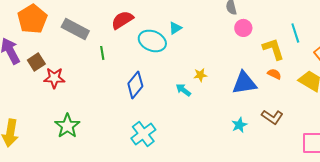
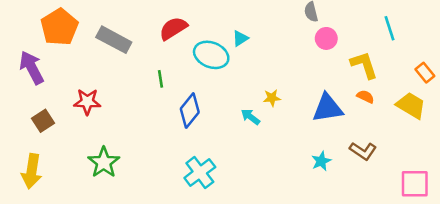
cyan line: (295, 33) -> (389, 28), moved
green line: (102, 53) -> (161, 79), moved
brown square: (36, 62) -> (43, 121), moved

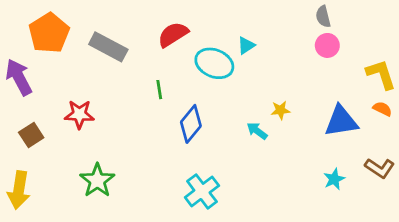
pink circle: (326, 38) -> (327, 45), moved

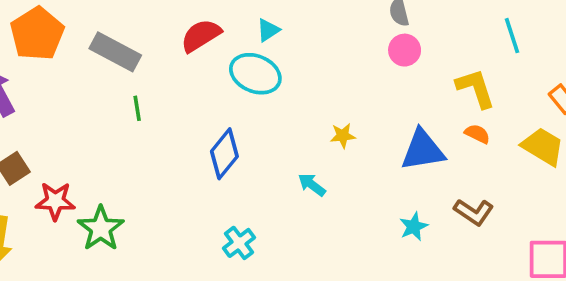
cyan triangle: (246, 45) -> (268, 30), moved
green line: (159, 90) -> (137, 108), moved
red star: (79, 114) -> (55, 201), moved
cyan arrow: (257, 131) -> (312, 185), moved
cyan cross: (202, 191) -> (239, 243), size x0.7

